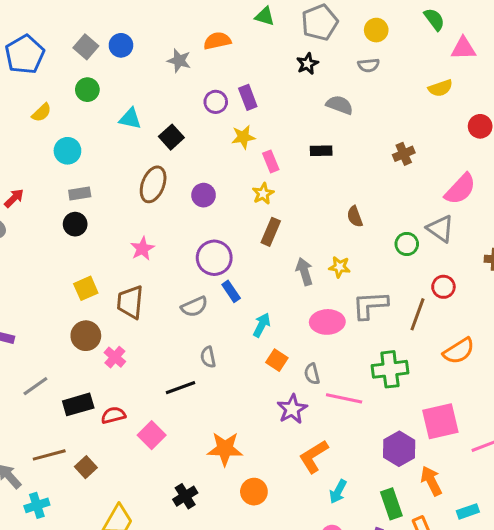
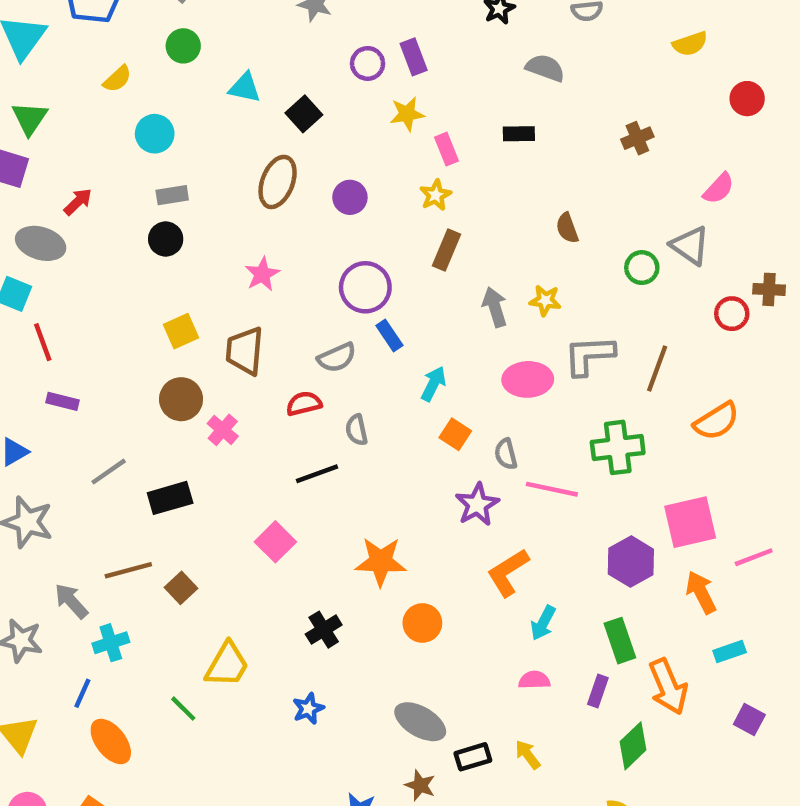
pink semicircle: (460, 189) -> (719, 189), size x0.7
red circle: (443, 287) -> (732, 314), moved
red semicircle: (113, 415) -> (304, 404), moved
orange arrow: (431, 481) -> (701, 592), moved

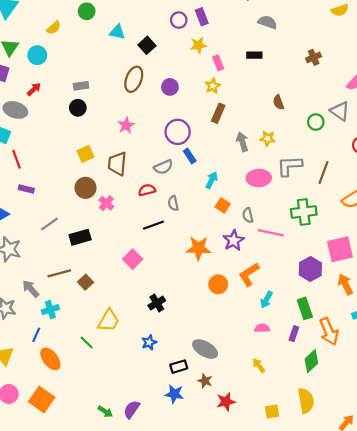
cyan circle: (155, 134) -> (37, 55), moved
orange star: (381, 562) -> (198, 248), moved
orange circle: (422, 623) -> (218, 284), moved
black rectangle: (473, 757) -> (179, 367), moved

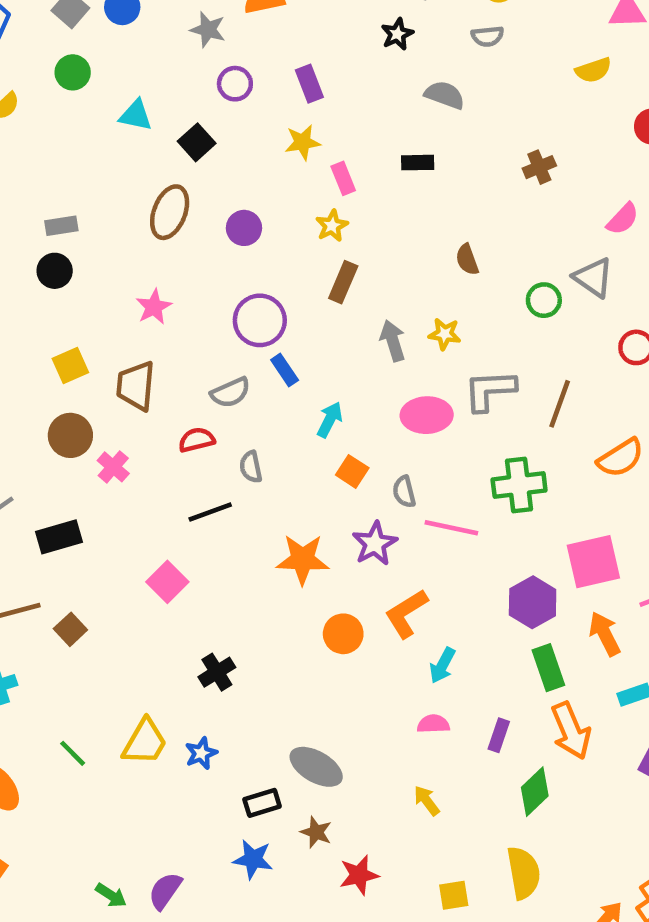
purple circle: (179, 20) -> (235, 84), moved
green rectangle: (305, 308) -> (548, 668), moved
yellow trapezoid: (109, 321) -> (145, 742), moved

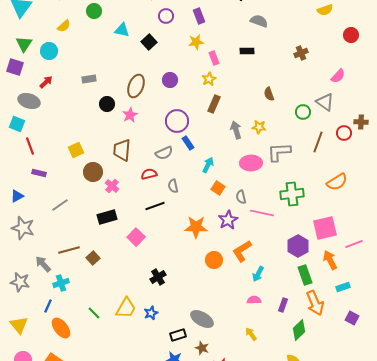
brown ellipse: (170, 212) -> (136, 86), moved
black circle: (55, 271) -> (107, 104), moved
yellow square: (70, 365) -> (76, 150), moved
brown line: (560, 404) -> (318, 142), moved
black rectangle: (59, 537) -> (107, 217), moved

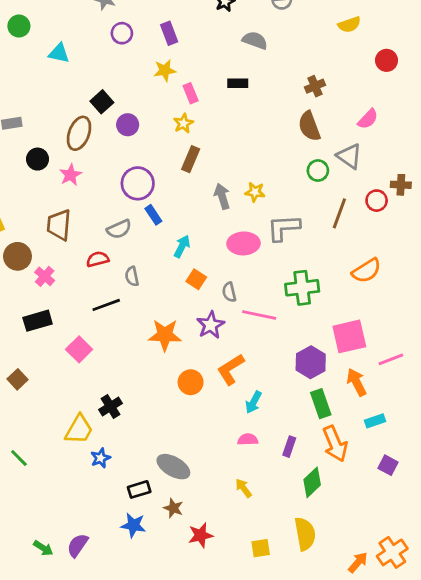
black square: (149, 42) -> (102, 102), moved
brown semicircle: (269, 94) -> (309, 126), moved, size x1.5
yellow trapezoid: (126, 308) -> (79, 429), moved

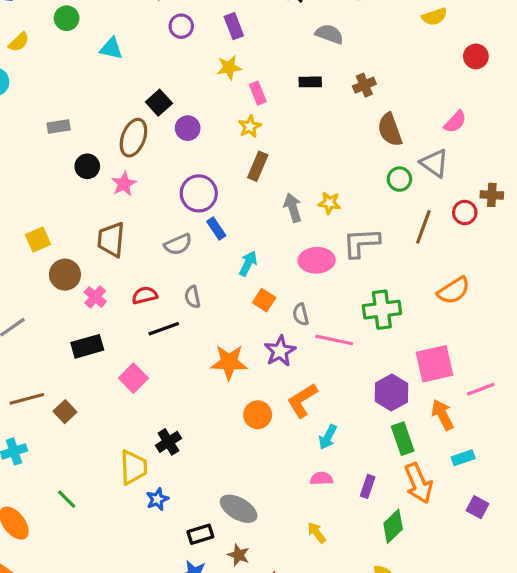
brown cross: (315, 86) -> (364, 85), moved
red semicircle: (98, 259) -> (145, 295), moved
yellow trapezoid: (79, 429) -> (133, 467), turned -32

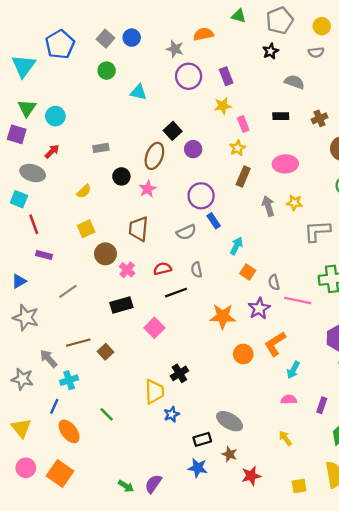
purple circle: (181, 26) -> (189, 76), size x1.5
yellow semicircle: (19, 42) -> (84, 191), moved
pink ellipse: (317, 260) -> (285, 164), moved

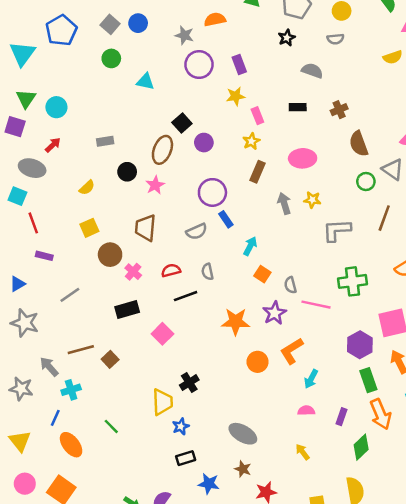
black rectangle: (202, 439) -> (186, 458), moved

